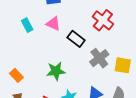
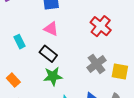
cyan rectangle: (27, 25) -> (19, 42), moved
black rectangle: (76, 39) -> (48, 54), moved

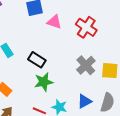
pink triangle: (51, 29) -> (54, 22), moved

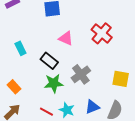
pink triangle: (54, 22) -> (66, 38), moved
gray cross: (86, 65) -> (81, 74), moved

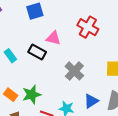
black rectangle: (49, 61) -> (37, 52), moved
green star: (54, 83) -> (32, 94), moved

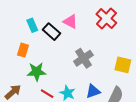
cyan rectangle: (10, 56) -> (32, 25), moved
orange rectangle: (11, 95) -> (23, 50), moved, turned 56

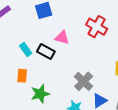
gray cross: (83, 58) -> (84, 81), moved

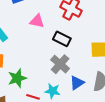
black rectangle: (46, 51) -> (62, 39), moved

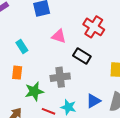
gray cross: (60, 64) -> (60, 77), moved, turned 36

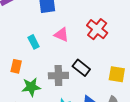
cyan rectangle: (22, 47) -> (34, 42), moved
black rectangle: (82, 56) -> (81, 68), moved

